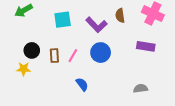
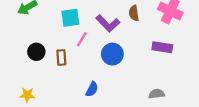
pink line: (73, 56) -> (82, 39), moved
yellow star: (24, 69) -> (27, 95), moved
blue semicircle: (82, 84) -> (92, 89), turned 64

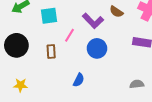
brown semicircle: (134, 13) -> (116, 12), turned -48
cyan square: (70, 18) -> (49, 16), moved
black circle: (36, 52) -> (16, 45), moved, size x1.5

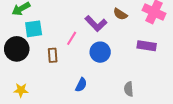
cyan square: (49, 16) -> (34, 29), moved
gray semicircle: (137, 84) -> (129, 89), moved, turned -88

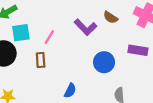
pink line: (72, 38) -> (49, 37), moved
blue circle: (100, 52) -> (104, 62), moved

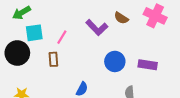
purple rectangle: (138, 50) -> (148, 65), moved

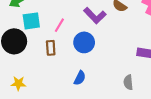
blue circle: (115, 61) -> (84, 42), moved

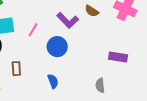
brown rectangle: (51, 48) -> (16, 69), moved
blue semicircle: (80, 78) -> (53, 81), turned -48

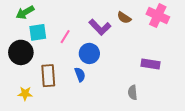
brown rectangle: (16, 69) -> (48, 76), size x1.5
blue semicircle: (53, 81) -> (80, 75), moved

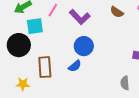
purple L-shape: (100, 27) -> (80, 17), moved
pink line: (65, 37) -> (53, 10), moved
blue semicircle: (80, 75) -> (75, 66), turned 72

